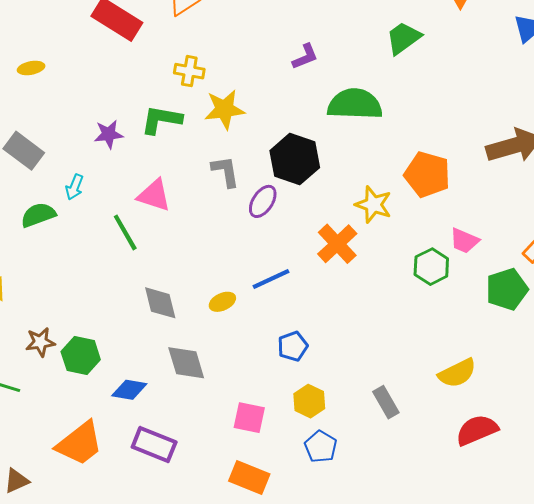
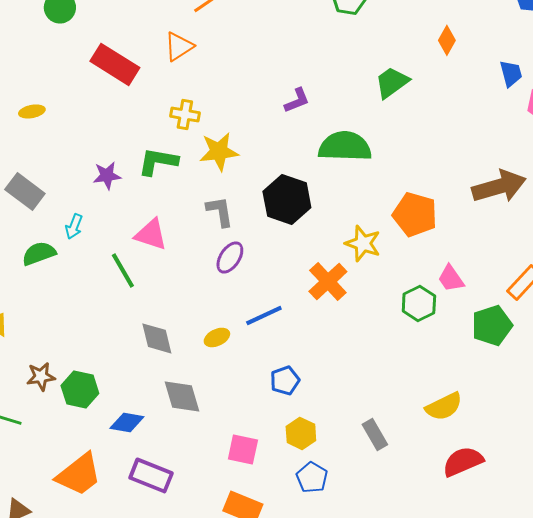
purple ellipse: (263, 201) -> (230, 257), moved
pink trapezoid: (464, 241) -> (451, 278), turned 32

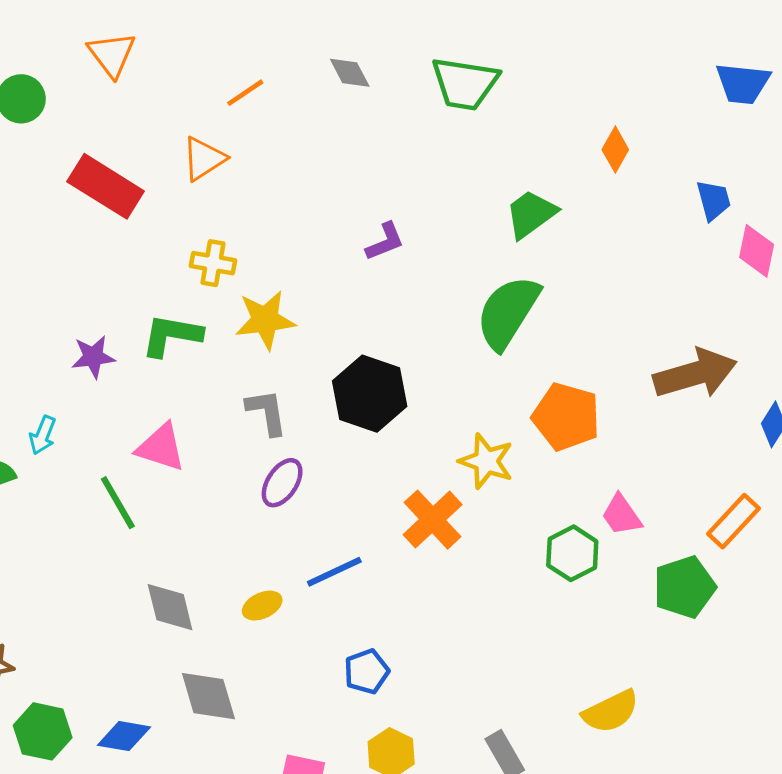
green semicircle: (345, 146) -> (508, 312), moved, turned -60
green hexagon: (80, 389) -> (43, 731), moved

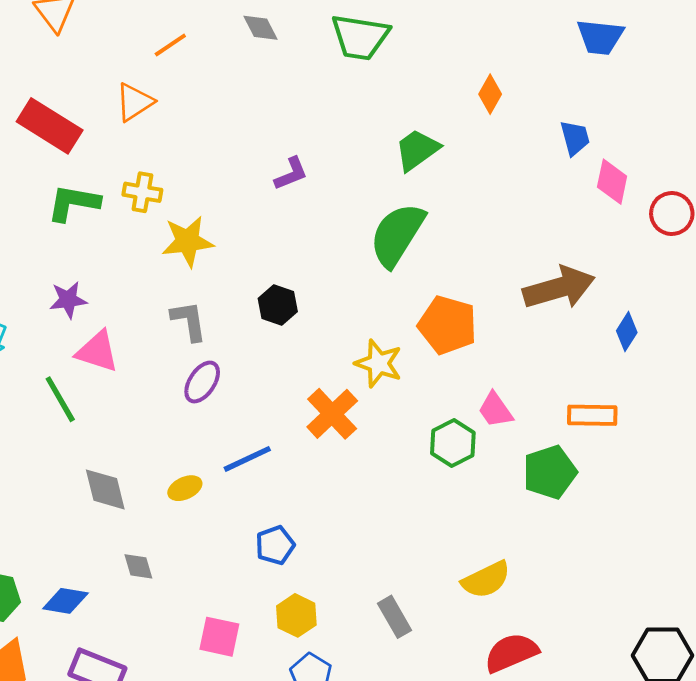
green L-shape: (172, 335) -> (73, 203), moved
purple star: (93, 357) -> (68, 300), moved
black hexagon: (370, 394) -> (278, 305), size x0.6
orange rectangle: (734, 521) -> (592, 415), turned 48
gray diamond: (208, 696) -> (138, 566), size x0.6

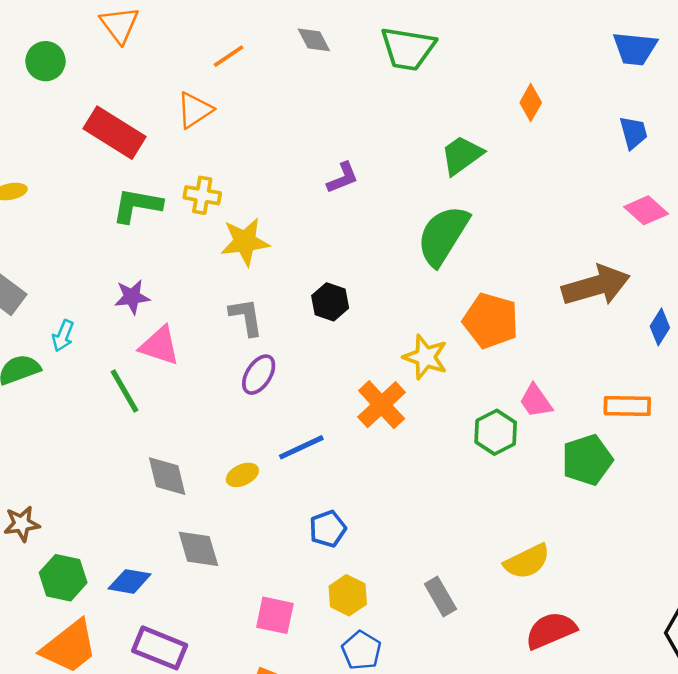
blue trapezoid: (575, 138) -> (634, 133), moved
pink diamond: (612, 182) -> (646, 210), moved, turned -60
gray diamond: (138, 566) -> (198, 549), size x1.5

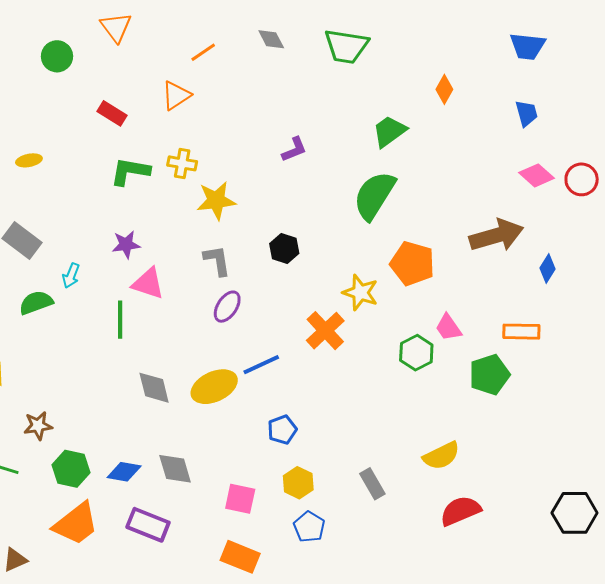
red rectangle: (114, 133) -> (112, 113), size x0.6
green line: (124, 391) -> (120, 320), turned 30
yellow ellipse: (242, 475) -> (214, 387), size x1.8
gray diamond: (198, 549) -> (175, 469), moved

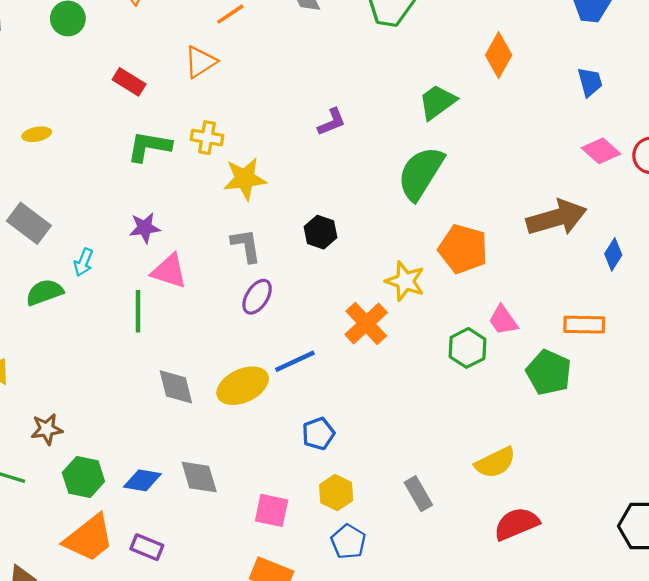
orange diamond: (444, 89) -> (499, 55), size x1.4
green pentagon: (489, 375) -> (549, 372), turned -30
purple rectangle: (148, 525) -> (147, 547), moved, size x0.7

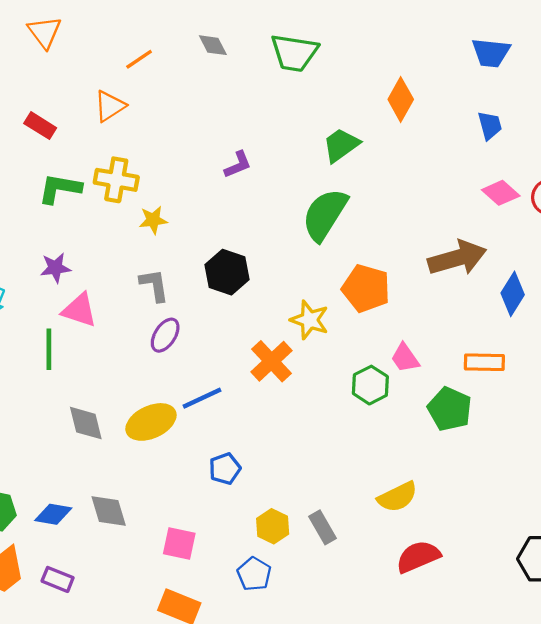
yellow cross: (207, 138) -> (116, 180), size x1.4
yellow star: (245, 179) -> (153, 220), size x0.7
black hexagon: (321, 232) -> (227, 272), size x1.4
blue diamond: (613, 254) -> (513, 294), size x1.4
yellow hexagon: (336, 493) -> (273, 526), moved

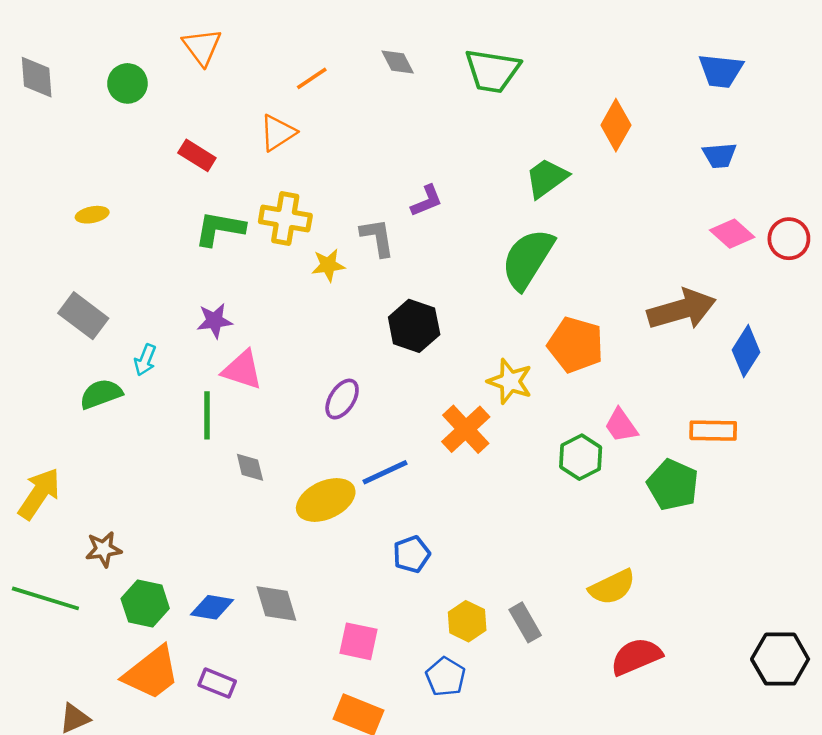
blue trapezoid: (490, 126) -> (720, 155), turned 100
gray L-shape: (154, 285) -> (377, 237), moved
gray diamond: (86, 423) -> (250, 467), moved, size x0.7

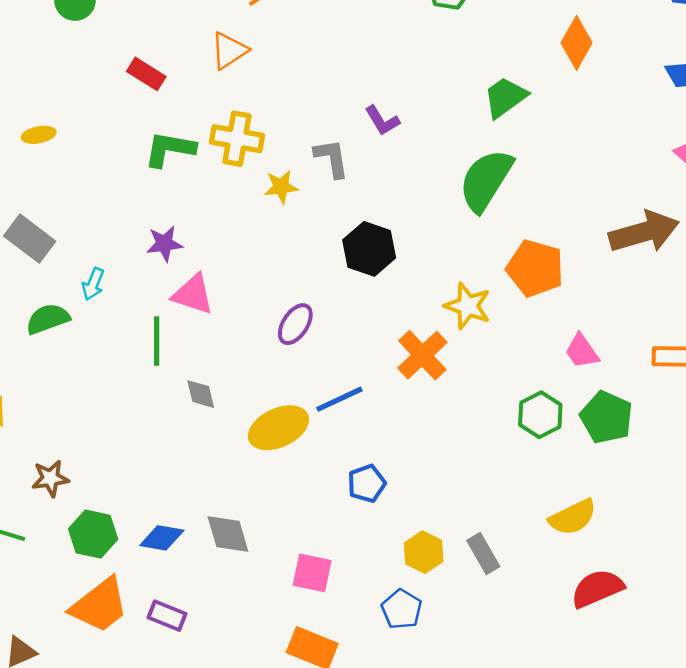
purple L-shape: (427, 201) -> (382, 121), turned 81
green hexagon: (581, 457) -> (540, 415), moved
green pentagon: (673, 485) -> (606, 417), moved

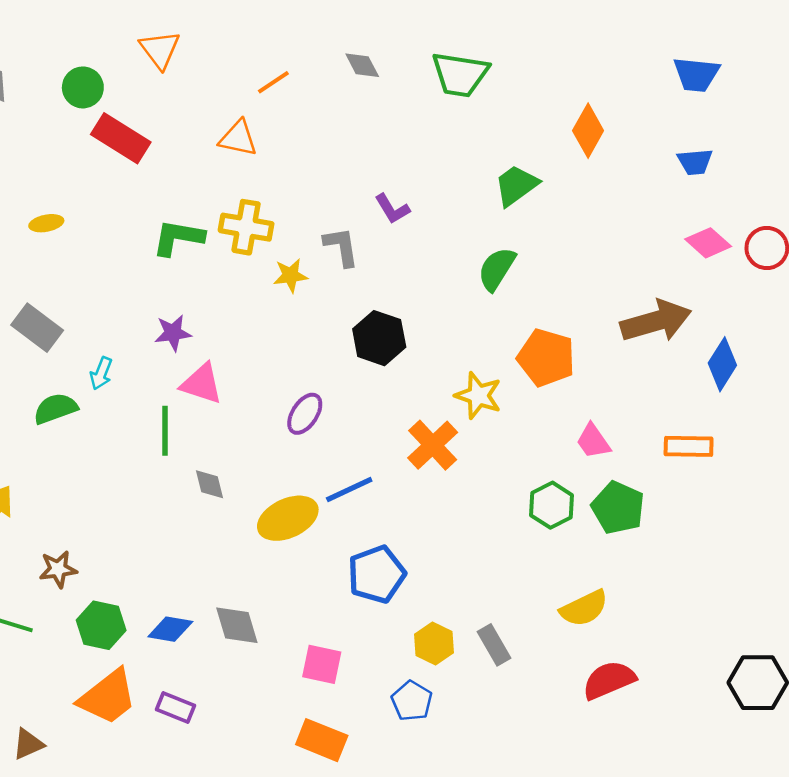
orange triangle: (229, 51) -> (238, 138), turned 45
red rectangle: (146, 74) -> (121, 138), moved, size x1.5
green semicircle: (486, 180) -> (497, 269), size x0.7
blue pentagon: (367, 483) -> (377, 574), size x1.5

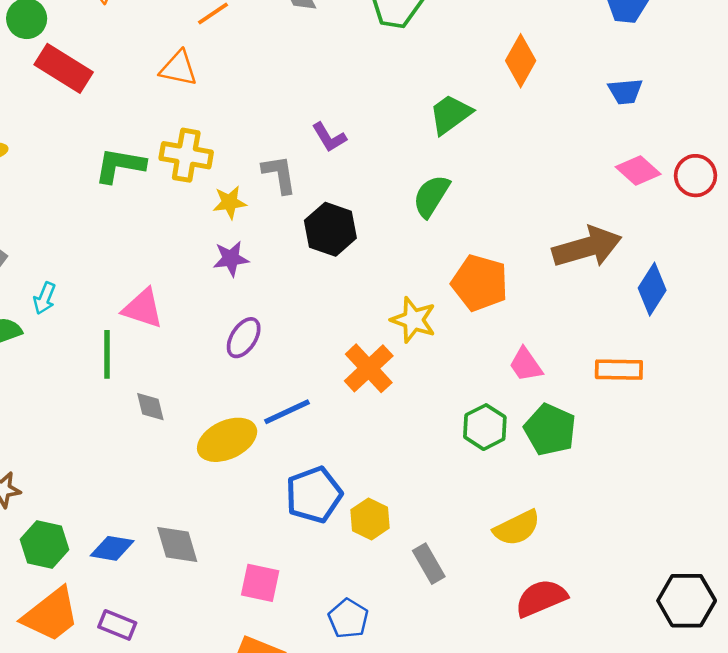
purple star: (173, 333) -> (231, 259), moved
black hexagon: (379, 338) -> (330, 229), moved
yellow hexagon: (434, 644) -> (370, 519), moved

